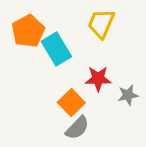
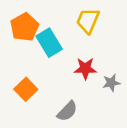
orange square: (71, 103) -> (26, 89), moved

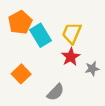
yellow trapezoid: (88, 21) -> (72, 33), moved
red star: (85, 69) -> (71, 57), turned -30

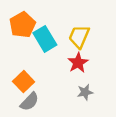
gray star: (92, 69) -> (85, 92), moved
gray semicircle: (56, 92) -> (29, 102), moved

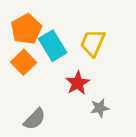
red star: (78, 63) -> (78, 83), moved
orange square: (24, 82) -> (24, 62), moved

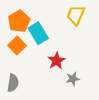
yellow trapezoid: (93, 43) -> (76, 15), moved
gray semicircle: (35, 119) -> (13, 83), moved, turned -36

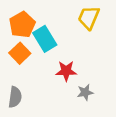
red star: (56, 61) -> (66, 71), turned 30

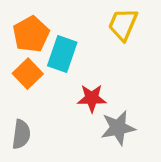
cyan rectangle: (45, 39) -> (62, 54), turned 50
gray star: (85, 92) -> (118, 128), size x1.5

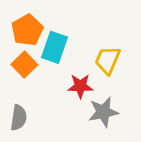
yellow trapezoid: (123, 24) -> (108, 60), moved

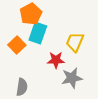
orange pentagon: (27, 30) -> (31, 14), moved
gray semicircle: (19, 118) -> (22, 87), moved

